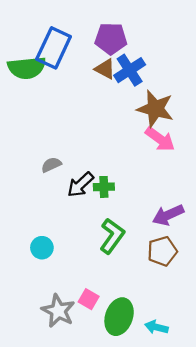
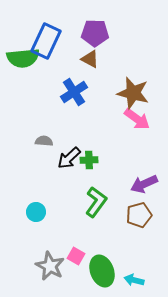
blue cross: (130, 70) -> (74, 92), moved
gray semicircle: (51, 165) -> (44, 141), turned 30
green ellipse: (119, 317) -> (102, 271), turned -40

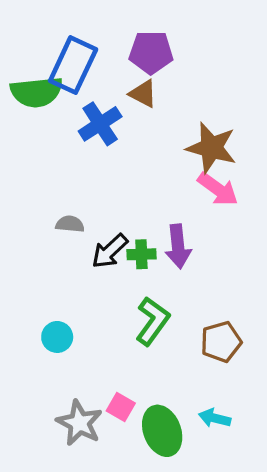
blue cross: (74, 92) -> (100, 124), moved
purple arrow: (144, 184) -> (178, 246), moved, turned -72
cyan arrow: (134, 280) -> (215, 418), moved

